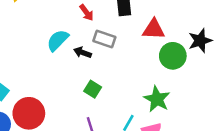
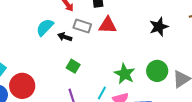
red triangle: (154, 29) -> (108, 25), moved
green circle: (173, 56) -> (157, 71), moved

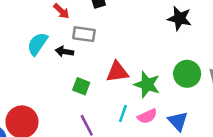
red triangle: (108, 25) -> (117, 72), moved
black star: (159, 27) -> (180, 18), turned -30

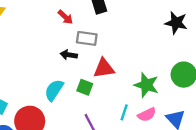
cyan semicircle: (37, 44) -> (54, 90), moved
red triangle: (117, 72) -> (104, 68), moved

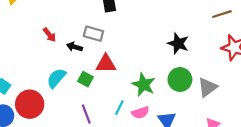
red arrow: (65, 17) -> (49, 35), moved
black star: (176, 23) -> (178, 43), moved

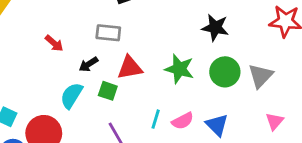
black arrow: (74, 47) -> (88, 64), moved, turned -40
green star: (144, 85) -> (179, 69), moved

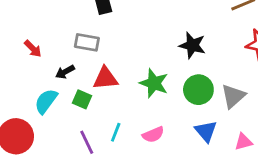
cyan line: (156, 119) -> (116, 132), moved
pink triangle: (275, 121) -> (244, 142), turned 30
blue triangle: (217, 125) -> (206, 131), moved

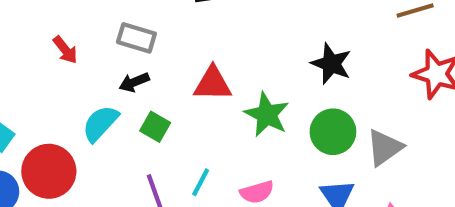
gray rectangle: (87, 42) -> (136, 38), moved
red arrow: (33, 49) -> (65, 50), moved
red triangle: (105, 78) -> (213, 84), moved

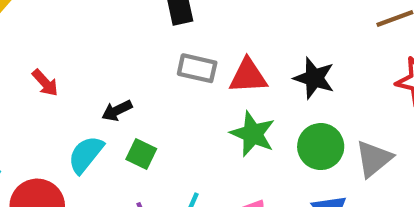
gray rectangle: (136, 38) -> (197, 68), moved
red triangle: (213, 84) -> (248, 76), moved

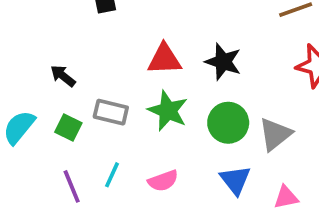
gray rectangle: (197, 68) -> (111, 112), moved
black arrow: (117, 111) -> (63, 76), moved, turned 64

